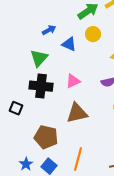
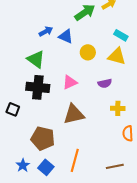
yellow circle: (93, 34) -> (88, 52), moved
blue triangle: (69, 44) -> (66, 36), moved
green triangle: (39, 58) -> (36, 59), turned -36

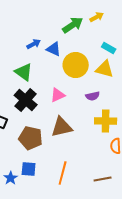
yellow circle: (88, 52) -> (76, 65), size x1.6
black cross: (38, 87) -> (26, 100), turned 35
yellow cross: (118, 108) -> (106, 121), size x1.5
brown pentagon: (43, 138) -> (31, 138), moved
blue square: (46, 167) -> (29, 169), moved, turned -35

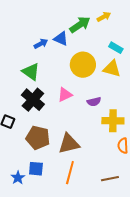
blue triangle: (54, 49) -> (61, 39), moved
purple semicircle: (93, 96) -> (94, 102), moved
brown triangle: (62, 127) -> (69, 144), moved

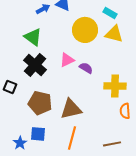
cyan rectangle: (116, 48) -> (110, 13), moved
purple semicircle: (94, 102) -> (86, 68), moved, turned -136

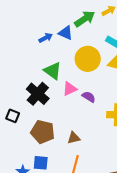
green triangle: (33, 37) -> (53, 71), moved
brown triangle: (71, 109) -> (74, 138), size x0.6

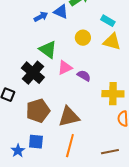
yellow circle: (88, 59) -> (83, 38), size x0.6
brown pentagon: (43, 132) -> (38, 111), turned -30
brown triangle: (74, 138) -> (69, 117), size x1.6

